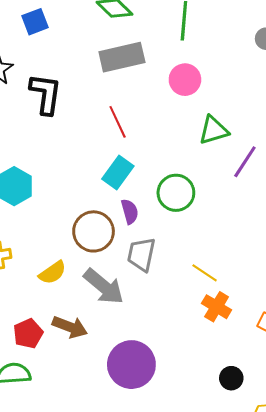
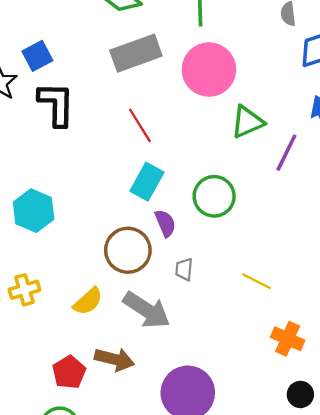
blue square: (35, 22) -> (37, 56), moved
pink circle: (185, 80) -> (209, 70), size x1.5
gray trapezoid: (141, 254) -> (184, 269), size x0.6
orange cross: (217, 307) -> (288, 339), moved

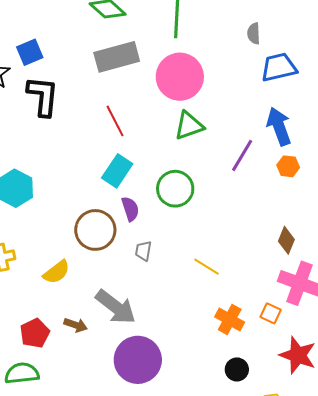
green triangle: (247, 122) -> (189, 126), moved
gray arrow: (147, 310) -> (116, 307), moved
brown arrow: (114, 359) -> (76, 325), size x0.7

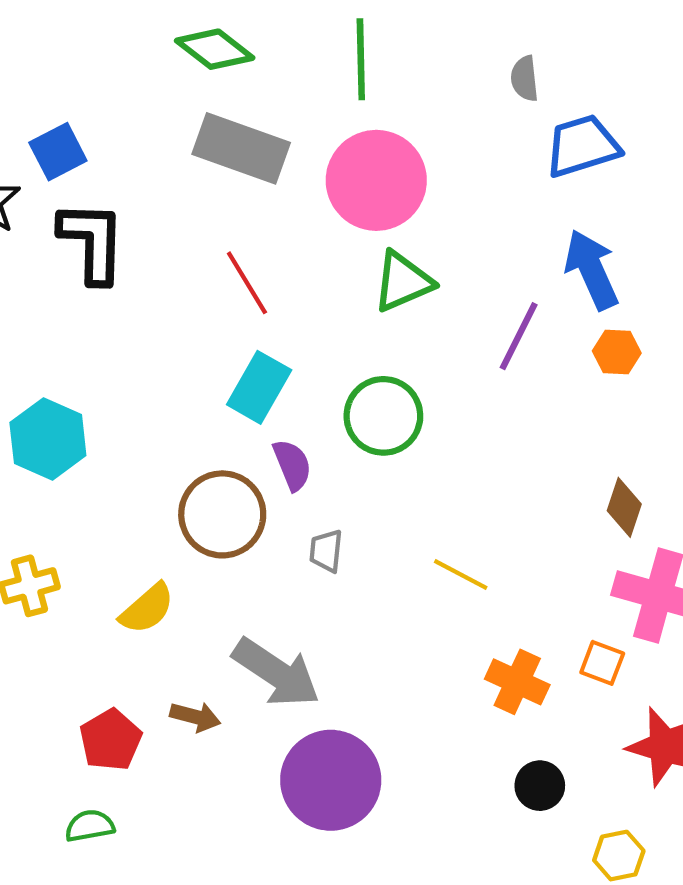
gray rectangle: (117, 57) -> (241, 148), turned 39
green semicircle: (22, 373) -> (90, 826), size x0.7

